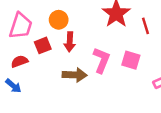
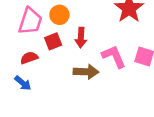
orange circle: (59, 20) -> (59, 15), moved
pink L-shape: (101, 60) -> (114, 57), turned -45

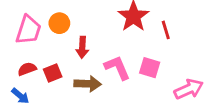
red square: (53, 41) -> (53, 73), moved

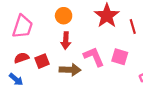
orange circle: (59, 23) -> (64, 16), moved

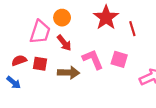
pink trapezoid: (23, 26) -> (40, 32), moved
red arrow: (66, 41) -> (64, 43), turned -42
red square: (42, 61) -> (40, 64), turned 32

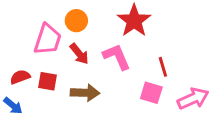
red line: (132, 29) -> (163, 67), moved
pink L-shape: (93, 59) -> (117, 57), moved
pink square: (119, 59) -> (151, 93), moved

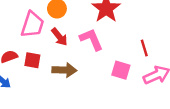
red line: (163, 67) -> (144, 48), moved

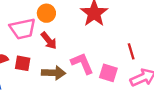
pink trapezoid: (32, 25) -> (23, 29), turned 60
pink L-shape: (91, 39) -> (82, 63), moved

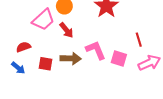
pink trapezoid: (23, 29) -> (43, 20), turned -30
red square: (23, 63) -> (45, 64), moved

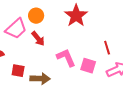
brown arrow: (71, 59) -> (40, 79), moved

